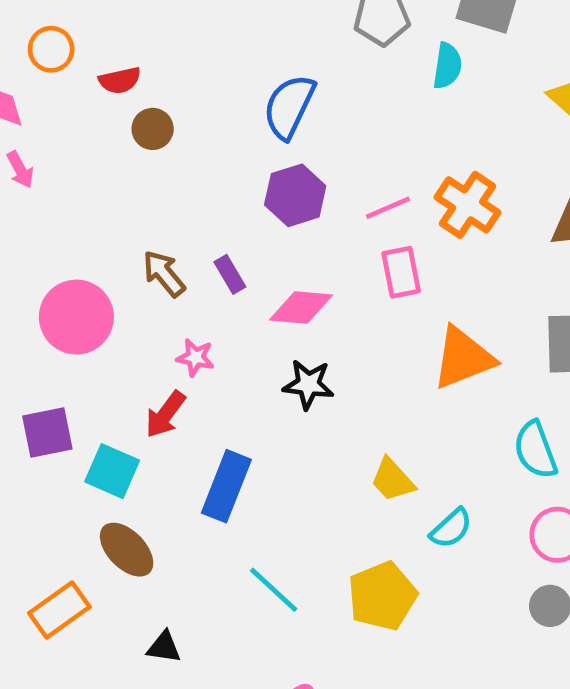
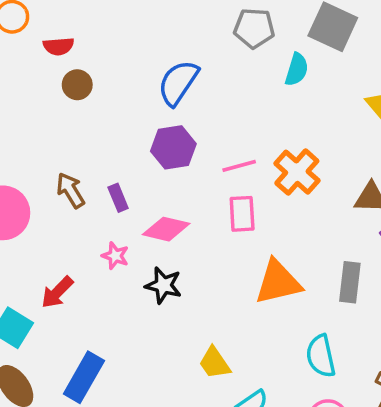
pink star: (195, 357) -> (115, 256), moved
blue rectangle: (226, 486) -> (84, 377), moved

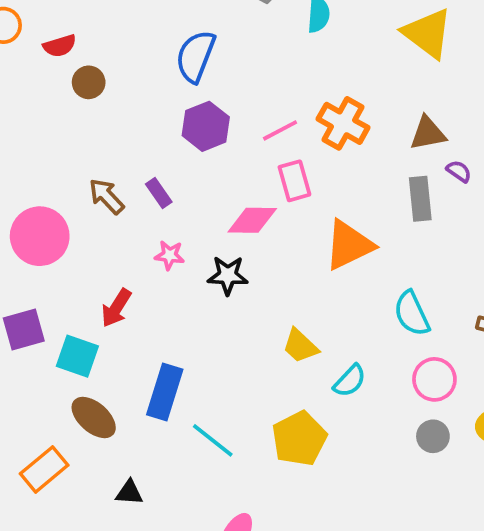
pink diamond: (166, 229) -> (252, 220), moved
gray rectangle: (350, 282) -> (420, 199), moved

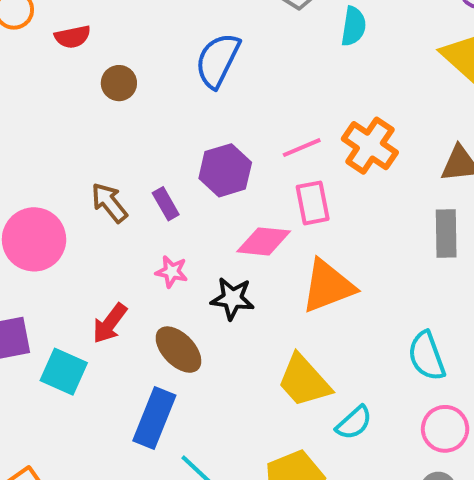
brown circle: (89, 82) -> (119, 83), moved
purple hexagon: (206, 126) -> (225, 170), moved
orange triangle: (349, 245) -> (328, 286), moved
yellow trapezoid: (300, 346) -> (304, 381), size x1.4
brown ellipse: (94, 417) -> (178, 350), moved

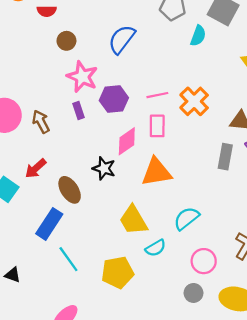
brown arrow: (109, 203) -> (41, 122), moved
pink diamond: (264, 241) -> (127, 141), turned -52
pink star: (172, 272) -> (82, 77), moved, size x1.8
cyan semicircle: (427, 356) -> (186, 218), moved, turned 60

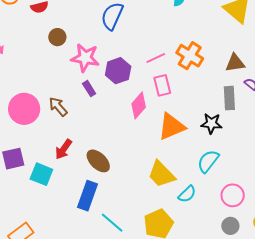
brown circle: (66, 41) -> (57, 37), moved
black star: (104, 168) -> (211, 123), moved

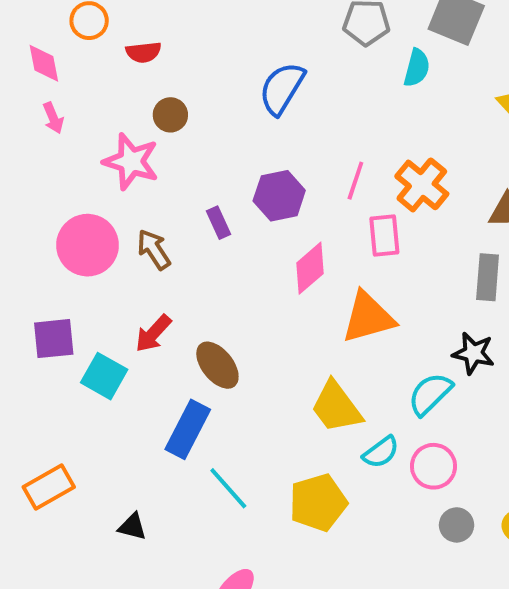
pink star: (85, 58) -> (131, 161), moved
pink line: (156, 58) -> (355, 181), turned -54
pink rectangle: (162, 85) -> (384, 235), moved
black star: (211, 123) -> (473, 353), moved
pink circle: (233, 195) -> (434, 466), moved

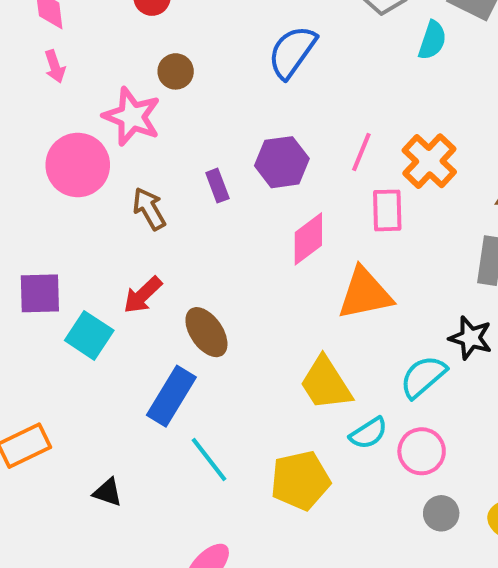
pink circle: (87, 245) -> (78, 165), moved

